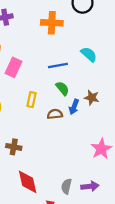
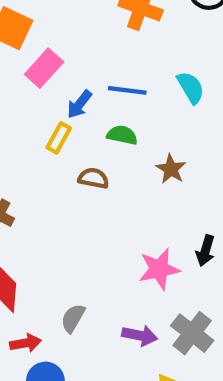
green semicircle: (62, 88) -> (122, 135), turned -56
blue arrow: (74, 107) -> (79, 104), moved
purple arrow: (90, 186) -> (140, 335), moved

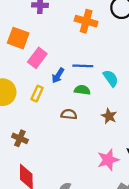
cyan semicircle: (191, 88) -> (111, 78), moved
yellow rectangle: (59, 138) -> (37, 94), moved
brown star: (171, 169) -> (109, 116), moved

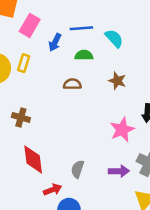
yellow rectangle: (37, 94) -> (24, 63), moved

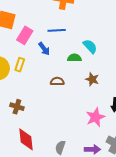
blue line: (81, 28) -> (57, 30), moved
blue arrow: (55, 42) -> (44, 49), turned -64
green semicircle: (84, 55) -> (74, 58), moved

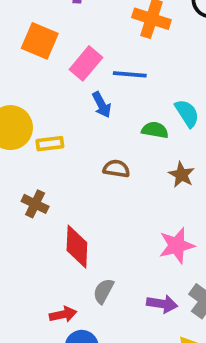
pink rectangle: (25, 35) -> (86, 63), moved
yellow rectangle: (20, 65) -> (50, 144), moved, turned 56
red diamond: (26, 139) -> (77, 247), moved

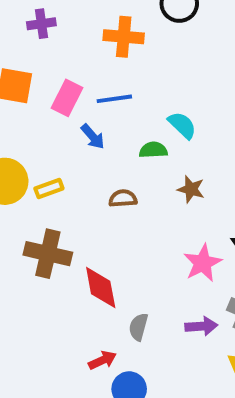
brown cross: (35, 204) -> (48, 254), size x1.6

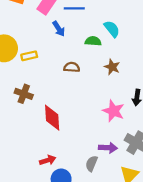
brown cross: (48, 254) -> (24, 94), size x0.7
pink star: (203, 263) -> (113, 111), turned -30
gray semicircle: (138, 327) -> (91, 164), moved

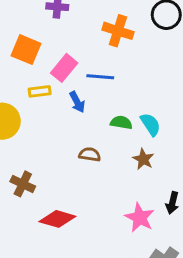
cyan semicircle: (112, 29) -> (150, 124), moved
yellow rectangle: (29, 56) -> (40, 91), moved
red diamond: (52, 118) -> (57, 219), turned -76

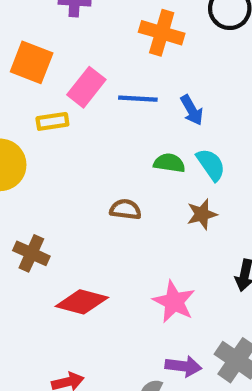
blue arrow: (77, 102) -> (192, 110), moved
brown star: (143, 159) -> (202, 214), turned 30
pink star: (140, 218) -> (174, 302), moved

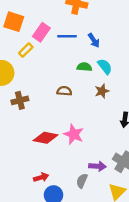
yellow rectangle: (52, 121) -> (26, 50), turned -32
brown cross: (31, 253) -> (20, 100), moved, turned -35
pink star: (174, 302) -> (74, 134), moved

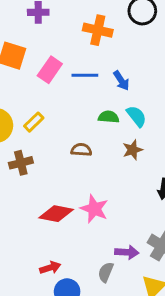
yellow rectangle: (26, 50) -> (34, 122), moved

